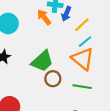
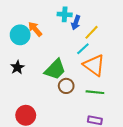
orange arrow: (44, 17) -> (35, 29), moved
cyan line: (85, 42) -> (83, 49), moved

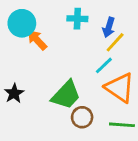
blue arrow: (76, 23) -> (109, 27), moved
cyan circle: (20, 35) -> (22, 23), moved

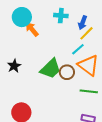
brown circle: (82, 117) -> (67, 72), moved

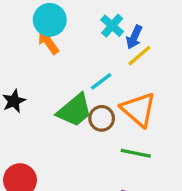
cyan cross: (61, 16) -> (112, 26), moved, turned 32
cyan circle: (22, 17) -> (50, 20), moved
cyan line: (78, 49) -> (101, 81), moved

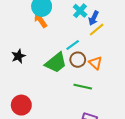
orange triangle: (139, 109) -> (95, 63), size x0.6
brown circle: (102, 118) -> (78, 60), moved
green line: (136, 153) -> (83, 87), moved

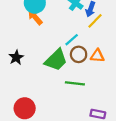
orange triangle: (95, 63) -> (97, 56), turned -32
green line: (83, 87) -> (75, 83), moved

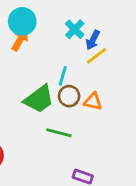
orange arrow: (35, 17) -> (20, 40), turned 63
cyan line: (72, 40) -> (63, 76), turned -40

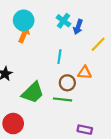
yellow line: (96, 56) -> (98, 44), moved
brown circle: (69, 96) -> (67, 83), moved
green trapezoid: (39, 99) -> (33, 93), moved

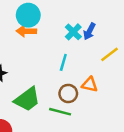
cyan cross: (63, 21) -> (73, 32), moved
orange arrow: (24, 34) -> (26, 31), turned -119

